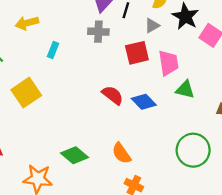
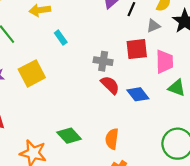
gray cross: (98, 32) -> (103, 61), moved
cyan rectangle: (53, 50) -> (61, 38), turned -64
orange semicircle: (121, 153) -> (112, 139), turned 36

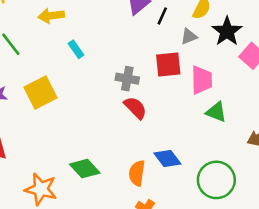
blue diamond: (138, 94) -> (167, 159), moved

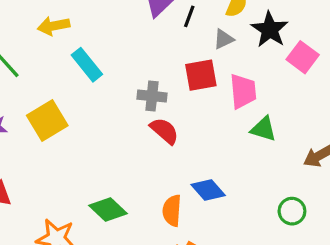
cyan rectangle: (76, 49) -> (87, 65), size x1.5
green circle: (216, 180) -> (292, 211), moved, size x0.6

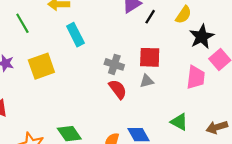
gray triangle: (224, 39) -> (147, 81), moved
pink trapezoid: (243, 91) -> (196, 77), moved
green triangle: (264, 129) -> (179, 122), moved

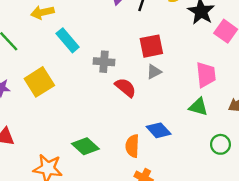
gray cross: (114, 64) -> (104, 62), moved
pink trapezoid: (196, 77) -> (206, 75), moved

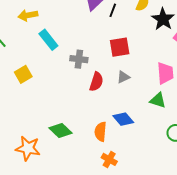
gray triangle: (154, 72) -> (123, 77), moved
yellow square: (39, 82) -> (23, 74), size x0.7
red semicircle: (126, 88) -> (96, 82), turned 66

